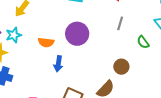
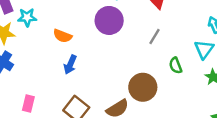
purple circle: (77, 34) -> (109, 20), moved
brown circle: (121, 67) -> (143, 87), size x1.5

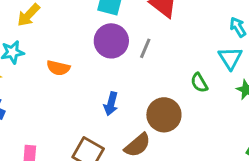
gray line: (155, 36) -> (145, 48), moved
blue arrow: (70, 65) -> (111, 104), moved

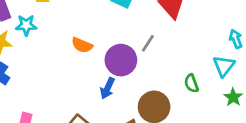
purple circle: (111, 41) -> (121, 60), moved
orange semicircle: (58, 68) -> (82, 45), moved

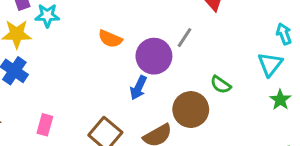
green semicircle: (191, 83) -> (221, 85), moved, turned -36

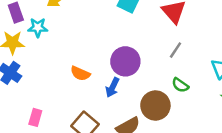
gray line: (185, 38) -> (175, 50), moved
orange semicircle: (110, 39) -> (80, 73), moved

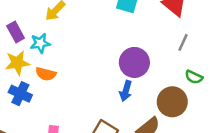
orange semicircle: (80, 73) -> (46, 74), moved

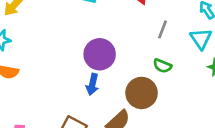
gray line: (183, 42) -> (162, 29), moved

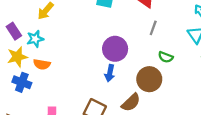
gray line: (162, 29) -> (153, 28), moved

